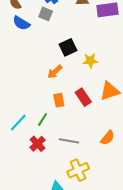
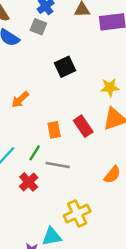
yellow star: (90, 61) -> (110, 87), moved
orange arrow: (55, 72) -> (20, 100), moved
gray line: (69, 141) -> (58, 165), moved

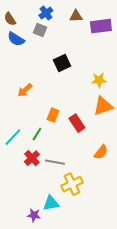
red rectangle: (83, 126) -> (77, 123), moved
orange rectangle: (54, 130) -> (53, 115), turned 32
gray line: (58, 165) -> (55, 162), moved

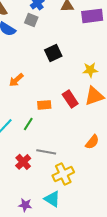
orange rectangle: (53, 115) -> (44, 105), turned 64
red rectangle: (77, 123) -> (70, 99), moved
red cross: (32, 158) -> (23, 162), moved
cyan triangle: (51, 203) -> (52, 199), moved, turned 42

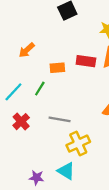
orange arrow: (16, 80) -> (27, 50), moved
red rectangle: (70, 99) -> (86, 61), turned -48
red cross: (23, 162) -> (21, 122), moved

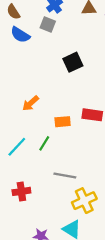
red cross: (21, 122) -> (21, 191), moved, turned 35

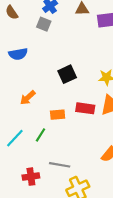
blue semicircle: (20, 35) -> (18, 54), moved, turned -42
black square: (73, 62) -> (67, 74), moved
red cross: (21, 191) -> (31, 177), moved

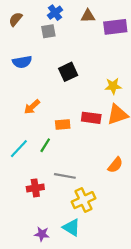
brown semicircle: (12, 12) -> (16, 19), turned 72
gray square: (44, 24) -> (48, 31), turned -32
black square: (67, 74) -> (68, 72), moved

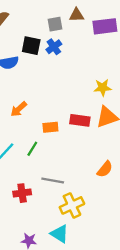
blue cross: (55, 13) -> (54, 47), moved
gray square: (48, 31) -> (55, 24), moved
black square: (68, 72) -> (31, 46), moved, turned 36

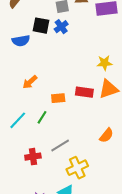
gray line: (53, 181) -> (60, 145), turned -42

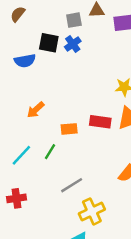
red cross: (33, 157) -> (17, 198), moved

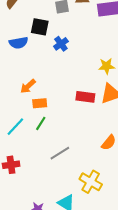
blue cross: (73, 44) -> (61, 44), moved
orange rectangle: (69, 129) -> (40, 103), moved
yellow cross: (92, 211) -> (91, 182), moved, turned -35

